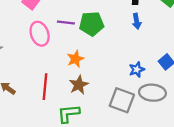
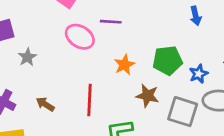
green pentagon: (92, 24) -> (168, 60), moved
pink ellipse: (40, 34) -> (80, 37), turned -35
brown star: (79, 85) -> (148, 96), moved, turned -30

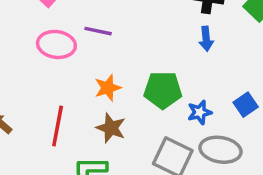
pink ellipse: (80, 37) -> (56, 44), turned -32
brown star: (148, 96) -> (111, 128), moved

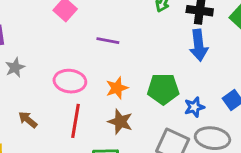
blue arrow: (206, 39) -> (199, 45), size x1.5
pink ellipse: (56, 44) -> (70, 81), moved

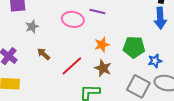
pink ellipse: (70, 81) -> (73, 19), moved
brown arrow: (28, 120) -> (44, 54), moved
red line: (75, 121) -> (72, 66), turned 35

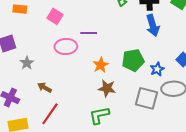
red line: (72, 66) -> (50, 114), moved

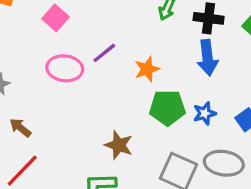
purple line: (89, 33) -> (104, 53), turned -49
orange star: (101, 65) -> (147, 69), moved
blue star: (157, 69) -> (205, 113), moved

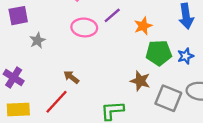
brown arrow: (20, 128) -> (71, 77), moved
brown star: (119, 145) -> (140, 81), moved

